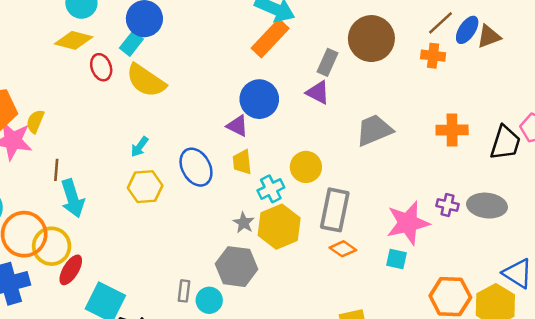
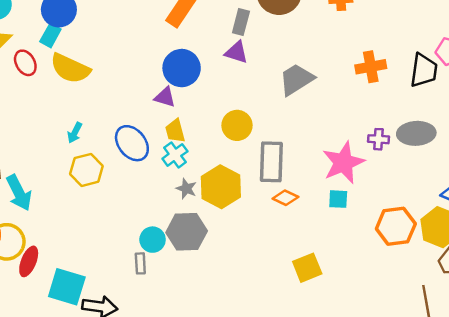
cyan cross: (271, 189) -> (175, 155), moved
cyan circle: (209, 300) -> (153, 240), moved

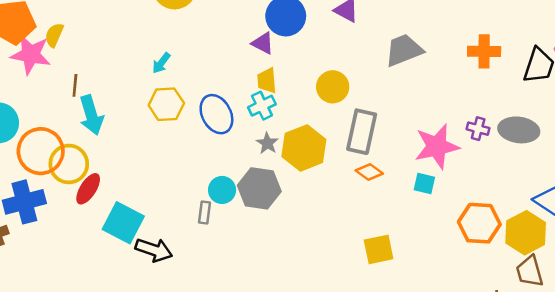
blue ellipse: (132, 143) -> (216, 114), moved

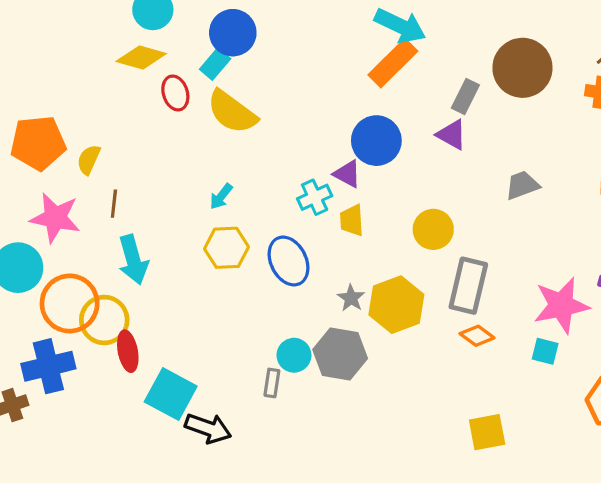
gray trapezoid: (404, 50) -> (522, 185), size x0.7
pink star: (31, 54) -> (55, 218), moved
brown line: (75, 85) -> (114, 204), moved
cyan cross: (262, 106) -> (315, 197), moved
red ellipse: (88, 189) -> (128, 351), turned -44

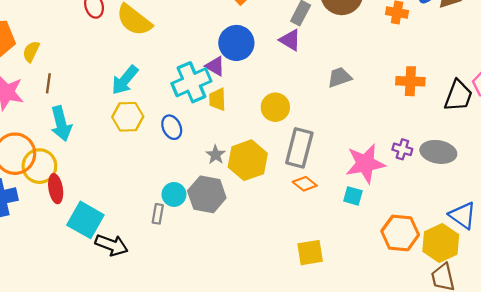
cyan arrow: (221, 196) -> (125, 80), size x1.6
cyan cross: (315, 197) -> (191, 82), size x1.6
blue ellipse: (289, 261) -> (172, 127), size x0.7

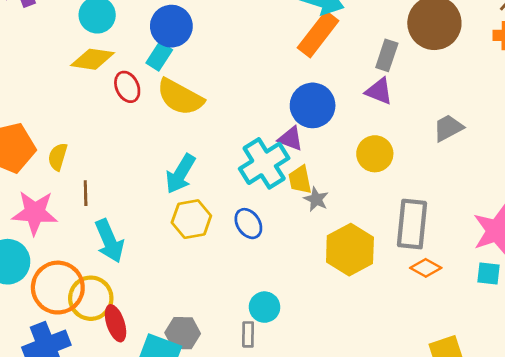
yellow circle: (275, 107) -> (375, 154), moved
gray star: (216, 155) -> (316, 199), moved
gray hexagon: (207, 194) -> (183, 333), moved, size x0.7

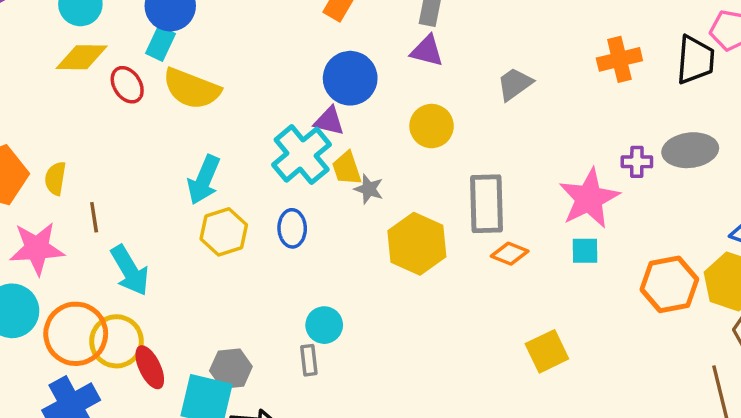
blue ellipse: (248, 224) -> (292, 228), turned 40

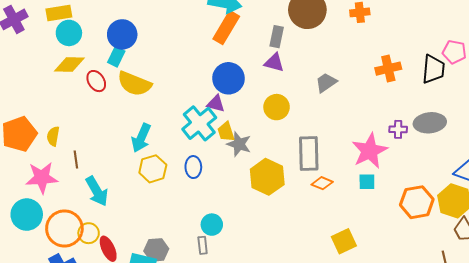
gray star: (369, 189) -> (239, 144), size x1.4
yellow circle: (116, 341) -> (89, 233), size x0.7

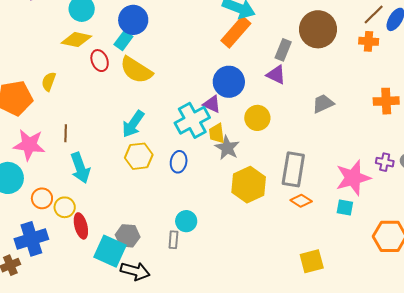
yellow circle: (277, 107) -> (257, 118), moved
yellow semicircle: (53, 136) -> (49, 82), moved
orange circle: (64, 228) -> (42, 198), size x0.6

